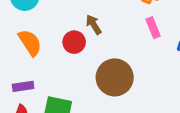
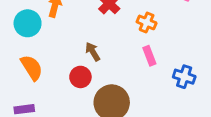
red circle: (74, 42) -> (80, 77), moved

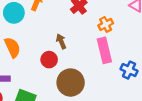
orange cross: (147, 22) -> (106, 24), turned 32
pink rectangle: (149, 56) -> (104, 50), size x1.6

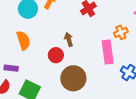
orange cross: (106, 24) -> (121, 32), moved

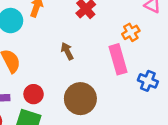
red circle: (56, 55) -> (34, 94), moved

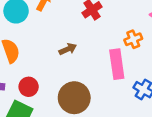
brown arrow: (67, 51) -> (68, 49), turned 84

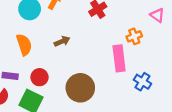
brown arrow: (68, 49) -> (62, 41), moved

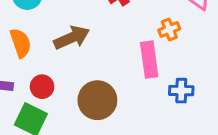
brown arrow: (62, 41) -> (72, 38), size x1.6
blue cross: (142, 82) -> (181, 91), turned -30

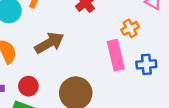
blue cross: (181, 91) -> (146, 64), moved

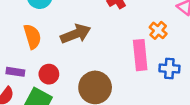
orange cross: (130, 28) -> (158, 30), turned -30

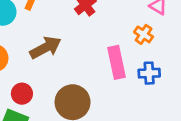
orange cross: (158, 30) -> (144, 34), moved

